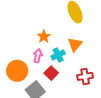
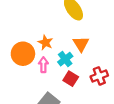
orange circle: (17, 71) -> (23, 54), moved
red square: (51, 73) -> (71, 79), moved

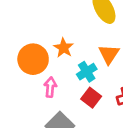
pink arrow: (43, 65) -> (50, 87), moved

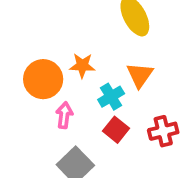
orange star: (64, 48) -> (82, 66), turned -30

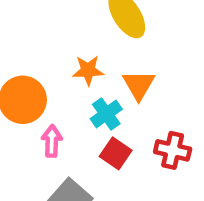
orange star: (82, 66) -> (88, 70), moved
red cross: (163, 131) -> (173, 150), turned 32

